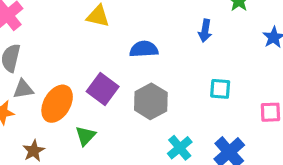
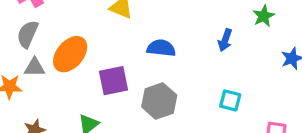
purple square: (103, 89) -> (113, 81), turned 32
orange ellipse: (57, 104) -> (70, 54), moved

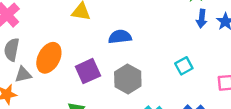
blue arrow: (225, 40) -> (202, 19), moved
cyan square: (230, 100) -> (184, 66), turned -30

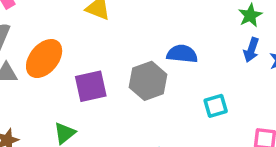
blue semicircle: (120, 37) -> (182, 54), moved
gray hexagon: (128, 79) -> (148, 81), moved

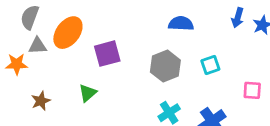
gray hexagon: (148, 81) -> (165, 66), moved

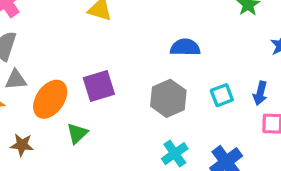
blue arrow: (238, 18) -> (260, 93), moved
orange ellipse: (68, 33) -> (50, 99), moved
brown star: (41, 101) -> (22, 145), turned 30

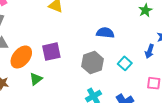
blue arrow: (260, 93) -> (150, 51), moved
cyan square: (222, 95) -> (125, 63), turned -32

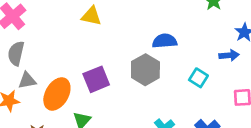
blue arrow: (150, 51) -> (229, 55), turned -104
gray hexagon: (92, 63) -> (145, 70), moved

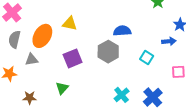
yellow triangle: (91, 16) -> (70, 23), moved
gray triangle: (27, 80) -> (32, 60), moved
orange ellipse: (57, 94) -> (42, 36), moved

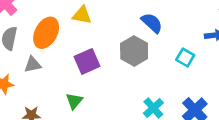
blue semicircle: (122, 31) -> (152, 23), turned 48

